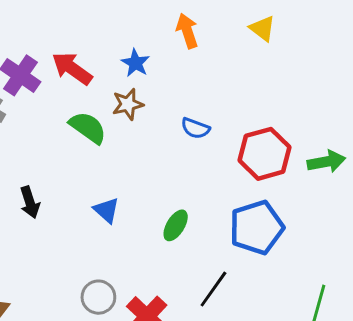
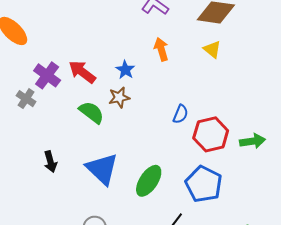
blue semicircle: (195, 128) -> (181, 114), moved, turned -90
blue triangle: (106, 210) -> (102, 169), size x1.8
green ellipse: (176, 225) -> (149, 181), size x1.5
blue pentagon: (257, 227) -> (204, 184), turned -30

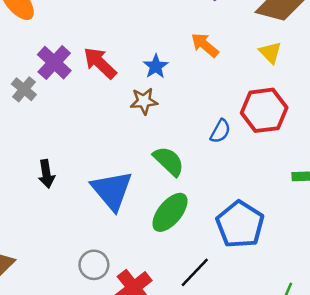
orange arrow: (161, 49) -> (205, 45), turned -40
green semicircle: (92, 112) -> (169, 161), moved
red hexagon: (211, 134) -> (264, 110), moved

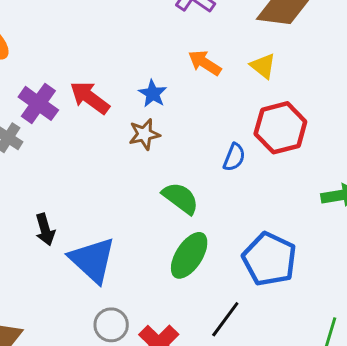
yellow triangle: (270, 52) -> (263, 66), moved
blue triangle: (112, 190) -> (92, 260), moved

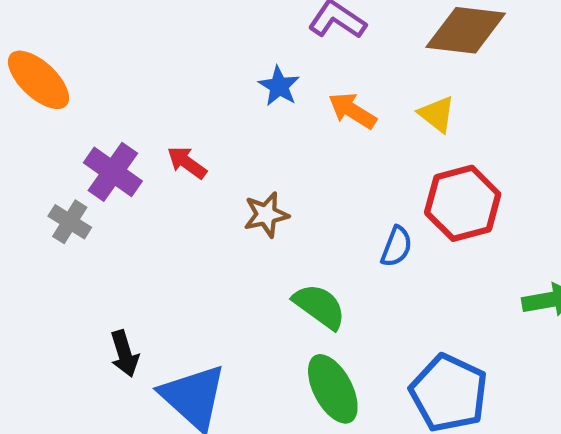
blue star: (153, 94) -> (279, 86), moved
red arrow: (90, 98) -> (187, 163), size x0.7
green ellipse: (189, 255) -> (333, 389), turned -60

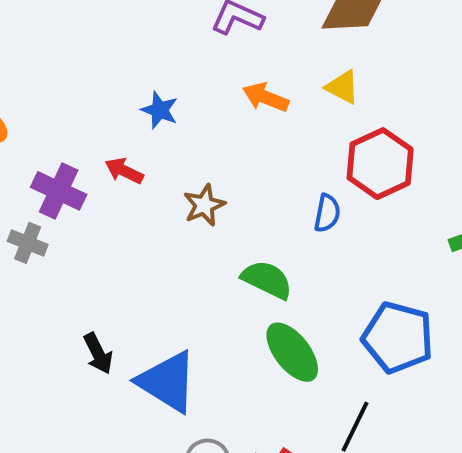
blue star: (279, 86) -> (160, 110), moved

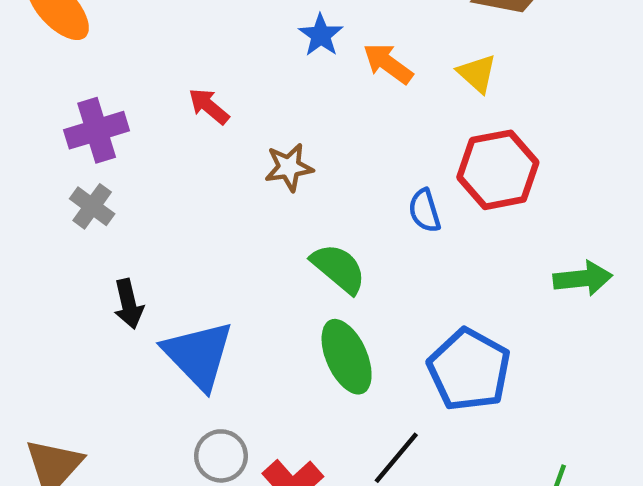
blue star: (160, 110) -> (321, 35), moved
purple cross: (59, 191) -> (97, 130), moved, turned 34
blue semicircle: (327, 213) -> (425, 211), turned 138
gray cross: (28, 243) -> (92, 206), moved

